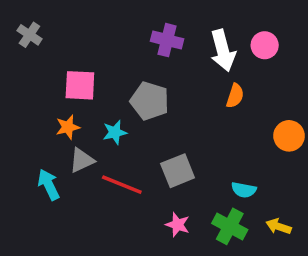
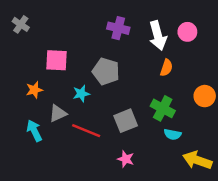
orange star: (68, 127) -> (34, 90), moved
green cross: (230, 226) -> (163, 108), moved
yellow arrow: (279, 226) -> (197, 160), size x1.6

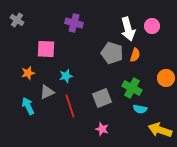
purple cross: (118, 28) -> (74, 23), moved
gray pentagon: (106, 71) -> (112, 53), moved
red line: (86, 131) -> (70, 106), turned 50

